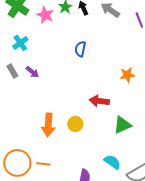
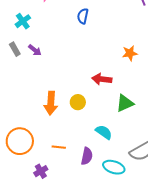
blue semicircle: (80, 49) -> (83, 16), moved
cyan semicircle: (112, 162) -> (104, 132), moved
orange line: (43, 164) -> (59, 147), moved

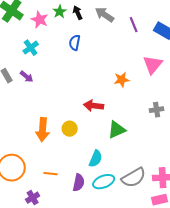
cyan cross: (23, 21) -> (31, 48), moved
cyan semicircle: (104, 132) -> (96, 159), turned 78
cyan ellipse: (114, 167) -> (104, 182), moved, turned -40

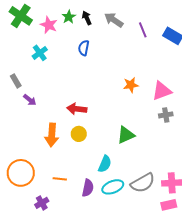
pink triangle: (153, 65) -> (162, 91), moved, turned 30
purple arrow: (27, 77) -> (30, 100), moved
red arrow: (94, 106) -> (77, 109), moved

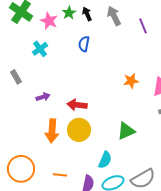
gray arrow: (114, 20) -> (114, 16), turned 30
purple arrow: (30, 100) -> (43, 97), moved, turned -56
yellow circle: (79, 134) -> (79, 130), size x1.5

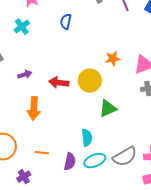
yellow circle: (79, 130) -> (90, 81), moved
cyan semicircle: (105, 160) -> (87, 138), turned -30

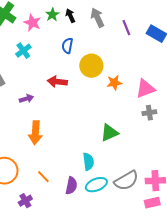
yellow circle: (90, 81) -> (91, 66), moved
red arrow: (59, 83) -> (57, 82), moved
orange line: (42, 153) -> (43, 177), turned 40

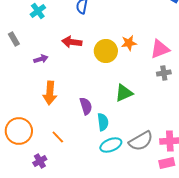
yellow circle: (91, 66) -> (106, 51), moved
purple semicircle: (71, 186) -> (86, 106), moved, turned -30

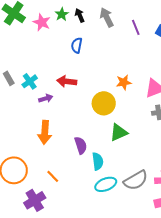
cyan cross: (38, 11) -> (30, 81), moved
yellow circle: (106, 51) -> (104, 103), moved
purple arrow: (41, 59) -> (46, 98), moved
purple cross: (40, 161) -> (35, 200), size x1.5

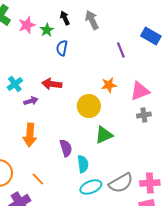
green star: (62, 14) -> (47, 30), moved
pink star: (42, 22) -> (27, 25), turned 30
purple line: (136, 27) -> (121, 50), moved

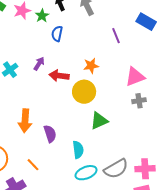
red arrow: (52, 84) -> (59, 76), moved
orange star: (109, 85) -> (91, 66), moved
purple arrow: (31, 101) -> (39, 64), moved, turned -40
purple semicircle: (66, 148) -> (50, 134), moved

